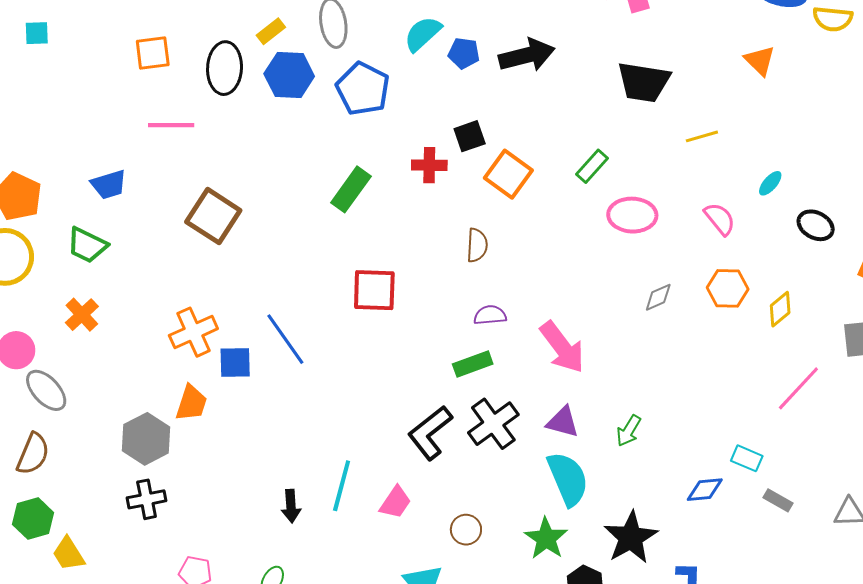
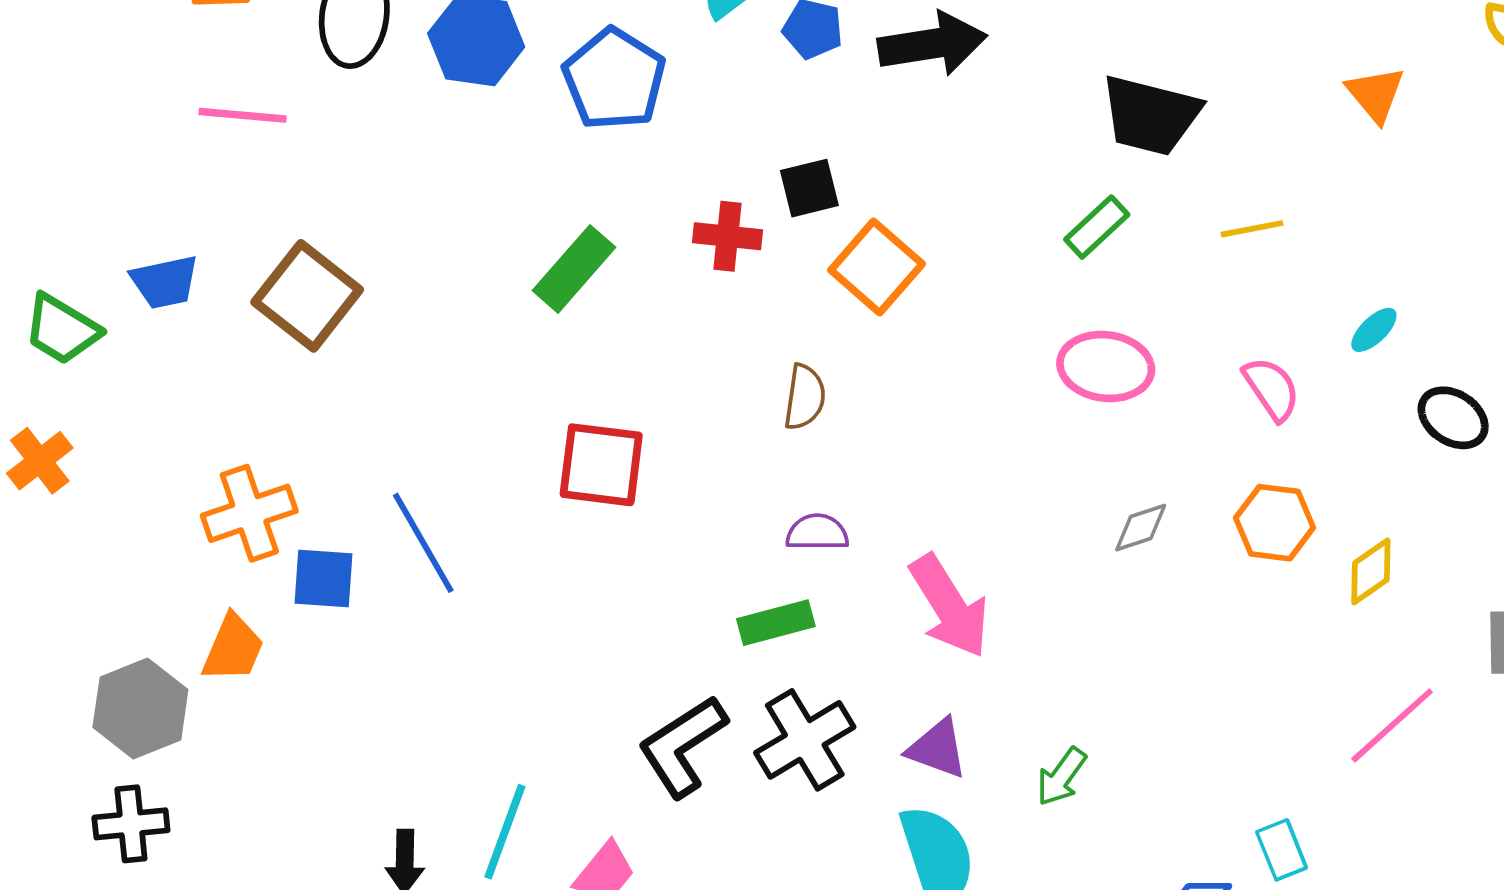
green rectangle: (592, 166) -> (1097, 227), moved
blue trapezoid: (109, 185) -> (165, 282), moved
cyan rectangle: (747, 458) -> (1282, 850), turned 40

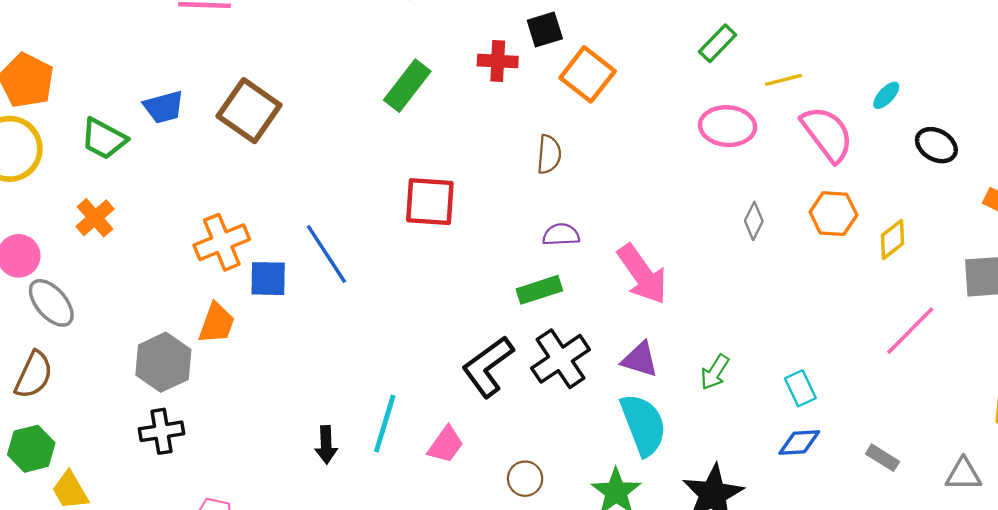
yellow line: (1252, 229) -> (783, 80), moved
pink semicircle: (1272, 389) -> (827, 134), size x1.5
gray diamond: (1141, 528) -> (754, 221), turned -42
cyan rectangle: (1282, 850) -> (800, 388), moved

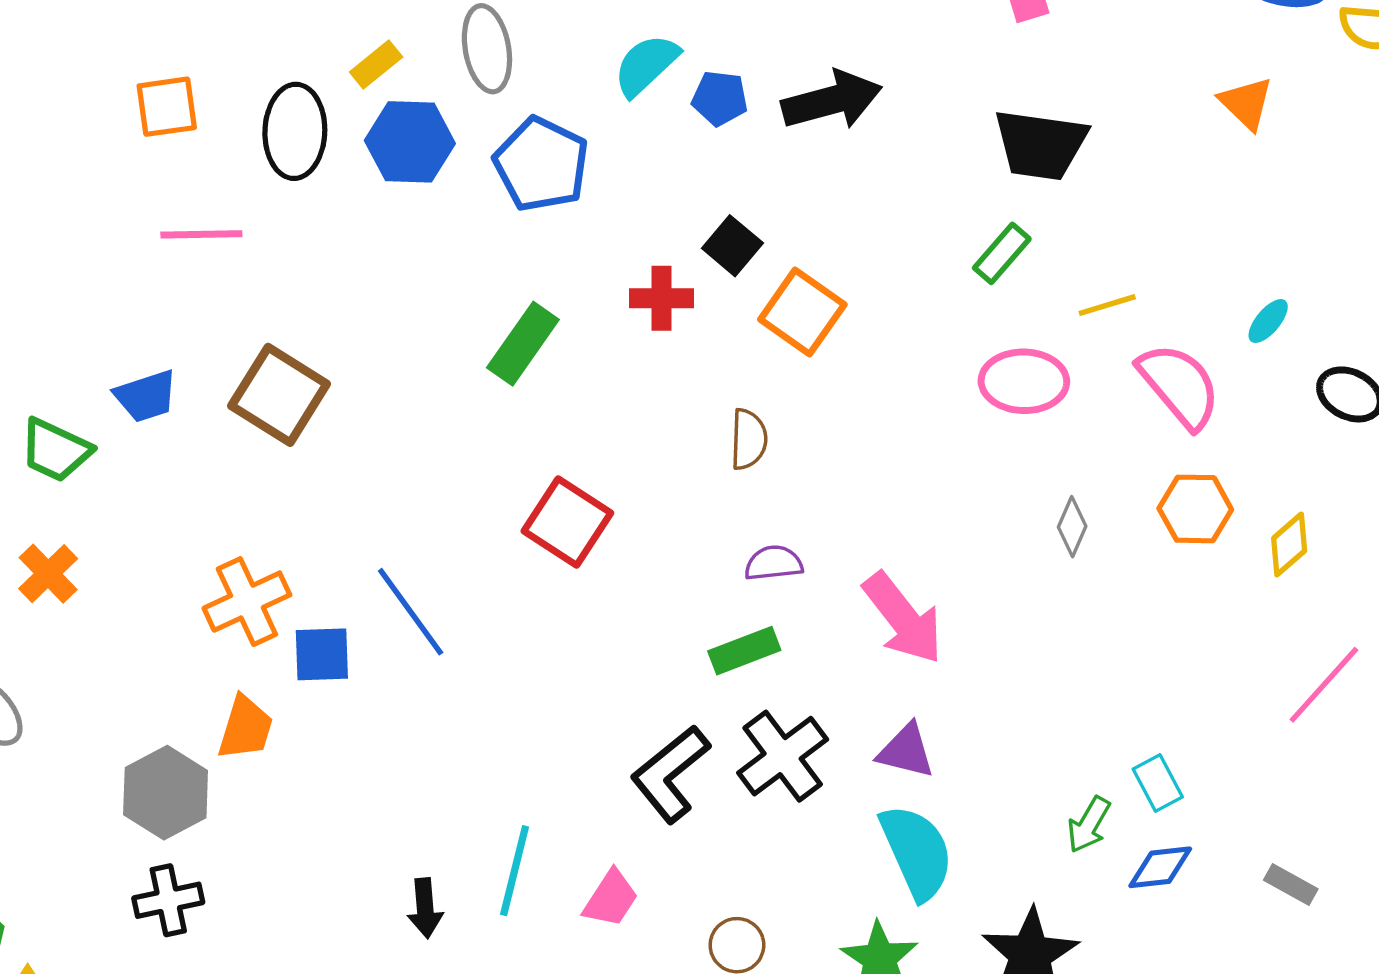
black square: (545, 30) -> (732, 246), turned -30
red square: (430, 202) -> (567, 522), turned 32
green arrow: (715, 372) -> (1089, 825), moved

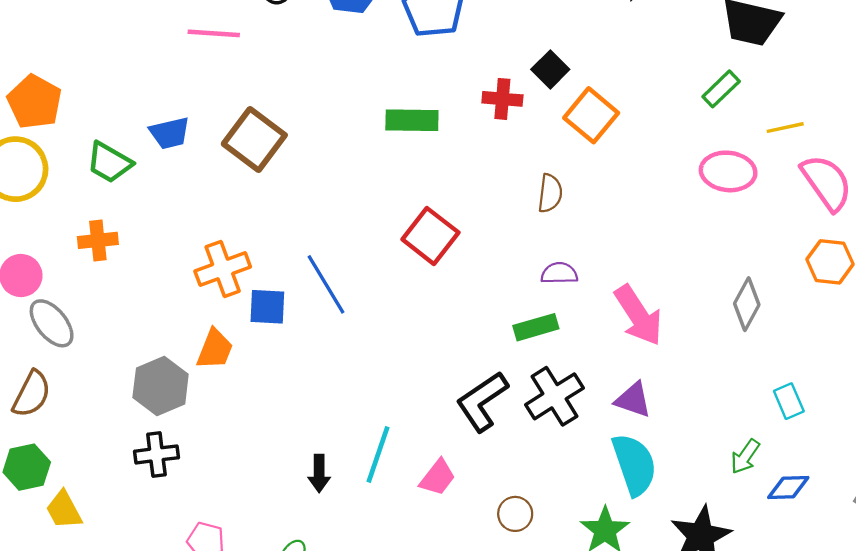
green rectangle: (523, 344) -> (412, 120), turned 51
gray diamond: (1072, 527) -> (747, 304), moved, size x1.4
orange cross: (48, 574) -> (98, 240), turned 33
cyan rectangle: (1158, 783) -> (789, 401), moved

